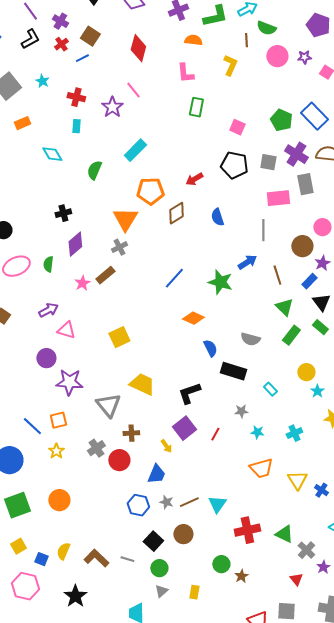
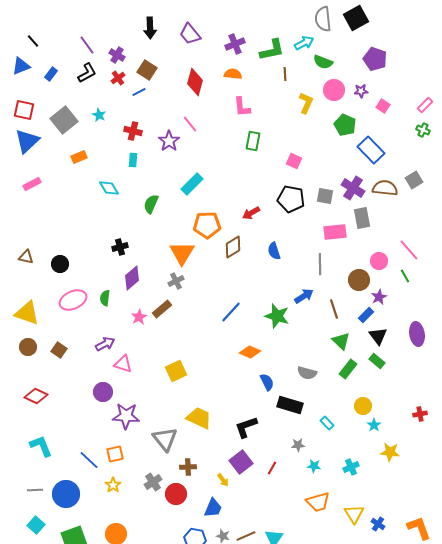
orange semicircle: (193, 40) -> (233, 74), moved
brown line: (246, 40) -> (285, 74), moved
yellow L-shape: (230, 65) -> (306, 103), moved
green pentagon: (281, 120) -> (345, 125), moved

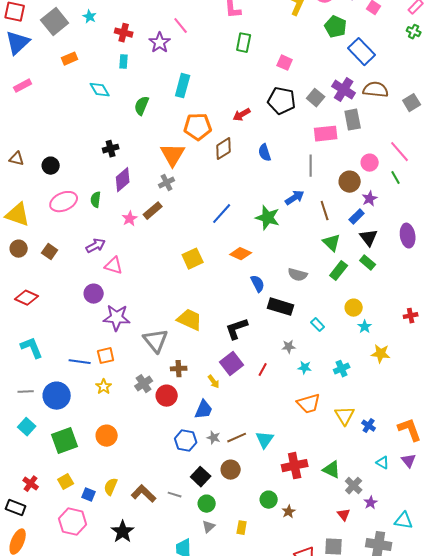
gray square: (414, 180) -> (412, 103), moved
cyan rectangle: (192, 184) -> (183, 86), turned -30
gray square: (325, 196) -> (316, 98), turned 30
yellow square: (176, 371) -> (193, 259), moved
blue line: (89, 460) -> (80, 362), turned -35

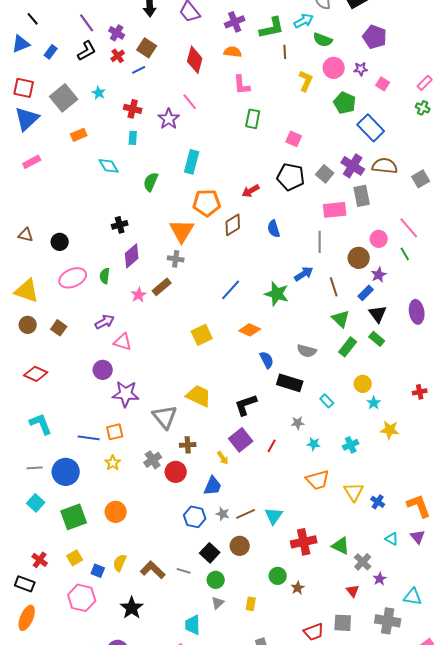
gray cross: (167, 183) -> (176, 259), turned 35

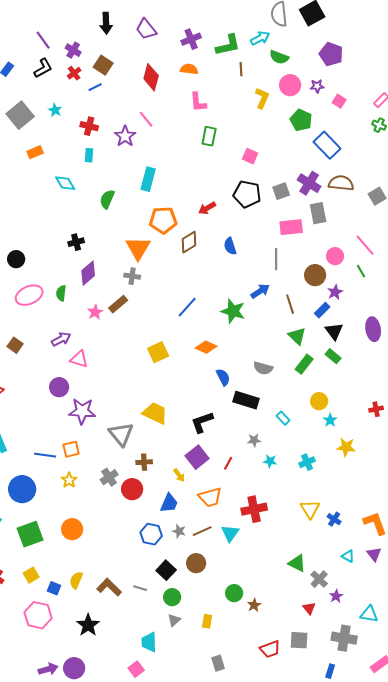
gray square: (325, 174) -> (281, 191), turned 30
orange trapezoid: (318, 480) -> (210, 497), moved
red cross: (304, 542) -> (254, 509), moved

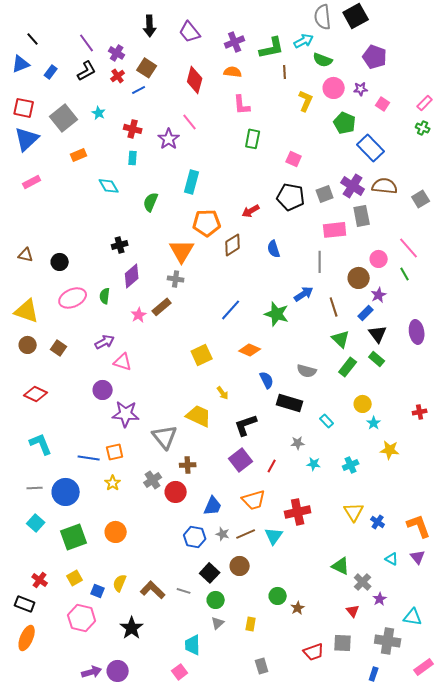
yellow arrow: (179, 475) -> (223, 393), moved

